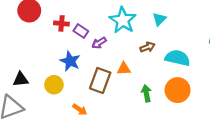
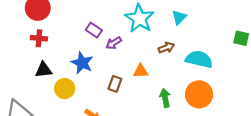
red cross: (61, 23) -> (39, 38), moved
black triangle: (21, 79) -> (44, 70), moved
brown rectangle: (100, 80) -> (115, 84), size x0.6

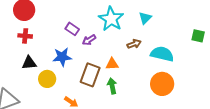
blue star: (82, 63) -> (62, 57), turned -30
brown rectangle: (115, 84) -> (90, 75), size x1.6
green arrow: (165, 98) -> (112, 86), moved

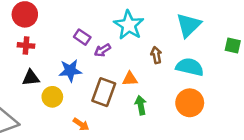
cyan triangle: (145, 18) -> (189, 25), moved, size x1.6
brown arrow: (134, 44) -> (156, 55), turned -80
green arrow: (112, 86) -> (141, 105), moved

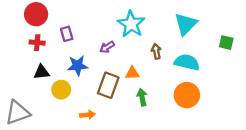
purple rectangle: (82, 37) -> (67, 34), moved, turned 40
orange arrow: (81, 124) -> (87, 115), turned -40

